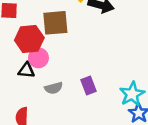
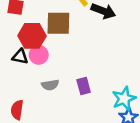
black triangle: (26, 70) -> (20, 57), moved

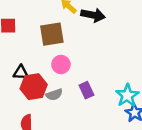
red hexagon: (32, 36) -> (34, 87), moved
pink circle: (39, 55) -> (61, 65), moved

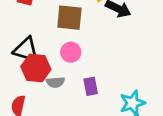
black triangle: (21, 73) -> (26, 50), size x1.5

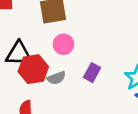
purple rectangle: (91, 86) -> (92, 73), turned 54

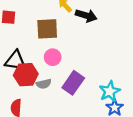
purple rectangle: (92, 73) -> (73, 83), size x1.5

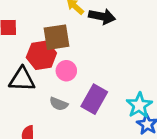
red hexagon: (26, 75) -> (41, 55), moved
gray semicircle: (44, 84) -> (59, 104), turned 40

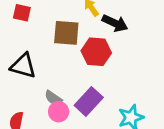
red hexagon: (41, 55) -> (96, 52), moved
pink circle: (66, 71) -> (59, 112), moved

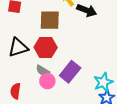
red hexagon: (96, 52) -> (46, 47), moved
black triangle: (23, 66) -> (18, 47), turned -30

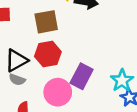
gray semicircle: (43, 71) -> (17, 80), moved
pink circle: (47, 81) -> (58, 92), size x1.5

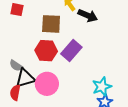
black triangle: (16, 60) -> (25, 78), moved
purple rectangle: (82, 76) -> (71, 50), moved

